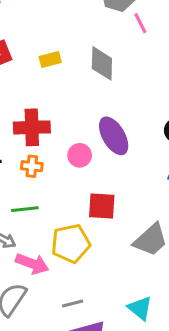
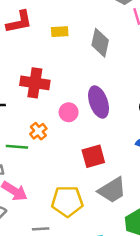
orange cross: (32, 166) -> (38, 131), moved, turned 35
red square: (102, 206) -> (93, 156), moved, turned -30
yellow pentagon: (71, 243) -> (67, 201), moved

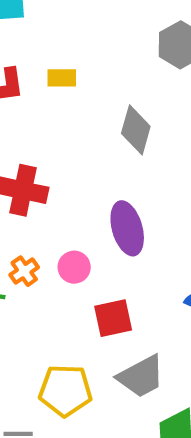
yellow rectangle: (60, 32) -> (62, 78), moved
pink circle: (69, 112) -> (74, 267), moved

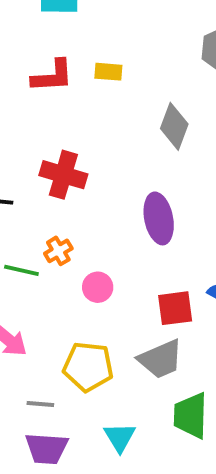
pink circle: (74, 267) -> (98, 287), moved
red square: (113, 318) -> (175, 308), moved

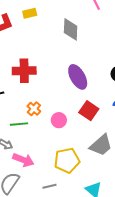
red square: (175, 308) -> (89, 111), moved, turned -30

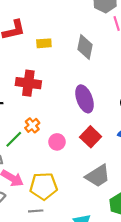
yellow rectangle: (30, 13) -> (44, 43), moved
green line: (19, 124) -> (14, 139), turned -48
yellow pentagon: (67, 160) -> (44, 186), moved

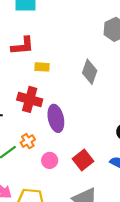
yellow rectangle: (44, 43) -> (42, 67), moved
purple ellipse: (84, 99) -> (56, 118), moved

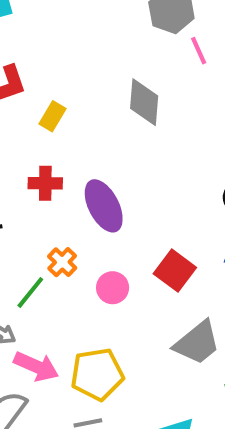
yellow rectangle: (42, 67) -> (53, 116), turned -48
red cross: (30, 99) -> (45, 183), size x0.7

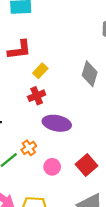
red cross: (45, 183) -> (37, 96), moved, turned -35
purple ellipse: (104, 206) -> (57, 123), turned -64

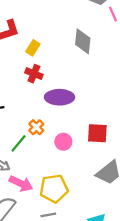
red cross: (37, 96) -> (34, 74), turned -35
red square: (86, 165) -> (97, 133), turned -35

